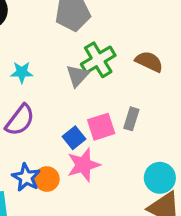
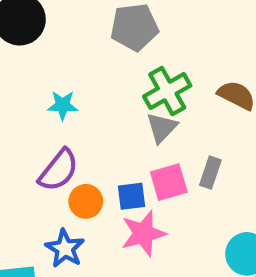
gray triangle: (77, 76) -> (162, 128), moved
blue square: (74, 138) -> (132, 196), turned 30
orange circle: (47, 179) -> (86, 201), moved

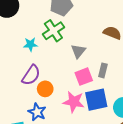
green cross: (167, 91) -> (53, 31), moved
blue square: (132, 196) -> (96, 100), moved, size x1.6
pink star: (143, 233) -> (74, 102), turned 30

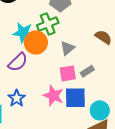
cyan star: (30, 44) -> (23, 33), size x1.5
gray rectangle: (103, 70) -> (87, 71), turned 32
orange circle: (45, 89) -> (36, 42), moved, size x1.5

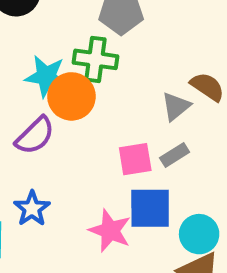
green cross: (48, 24) -> (95, 59), turned 30
gray triangle: (67, 48) -> (176, 106), moved
pink star: (53, 96) -> (110, 231), moved

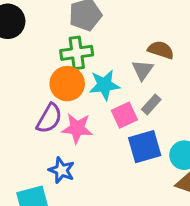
cyan star: (46, 76) -> (104, 85), moved
pink star: (110, 231) -> (77, 128), moved

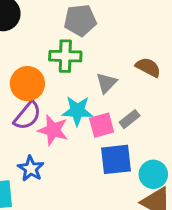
gray triangle: (143, 70) -> (106, 83), moved
orange circle: (67, 84) -> (27, 84), moved
cyan star: (104, 85) -> (77, 111), moved

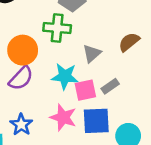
brown semicircle: (148, 67) -> (129, 42), turned -70
pink star: (53, 130) -> (63, 117), moved

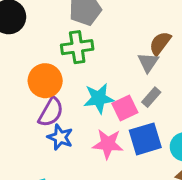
gray triangle: (92, 53) -> (148, 62), moved
blue star: (21, 125) -> (60, 137), moved

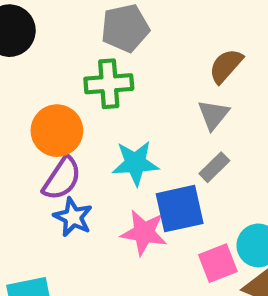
brown semicircle: (160, 43) -> (226, 66), moved
pink square: (125, 108) -> (218, 263), moved
blue square: (145, 139) -> (180, 209), moved

